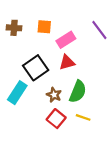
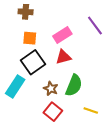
orange square: (44, 27) -> (30, 38), moved
brown cross: (14, 28) -> (26, 12), moved
yellow line: (83, 117) -> (91, 111), moved

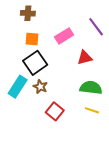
red triangle: (63, 57) -> (85, 58), moved
green semicircle: (74, 85) -> (91, 88), moved, turned -105
brown star: (51, 89) -> (40, 87), moved

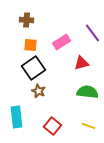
cyan rectangle: (18, 87) -> (17, 117), moved, turned -40
yellow line: (92, 110) -> (89, 126), moved
red square: (55, 111) -> (53, 126), moved

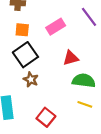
red triangle: (82, 63) -> (71, 58), moved
yellow line: (89, 126) -> (85, 104), moved

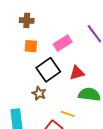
black square: (25, 55) -> (48, 70), moved
yellow line: (85, 104) -> (68, 114), moved

